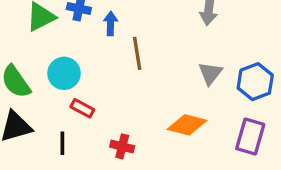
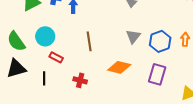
brown line: (137, 53) -> (89, 41), moved

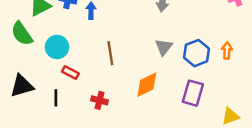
green semicircle: (16, 41) -> (22, 34), moved
orange diamond: (119, 67) -> (147, 85), turned -40

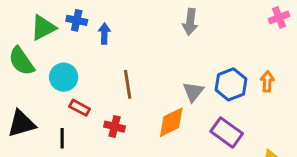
gray triangle: (164, 47) -> (193, 92), moved
purple rectangle: (193, 93) -> (227, 132), turned -70
red cross: (99, 100) -> (115, 127), moved

